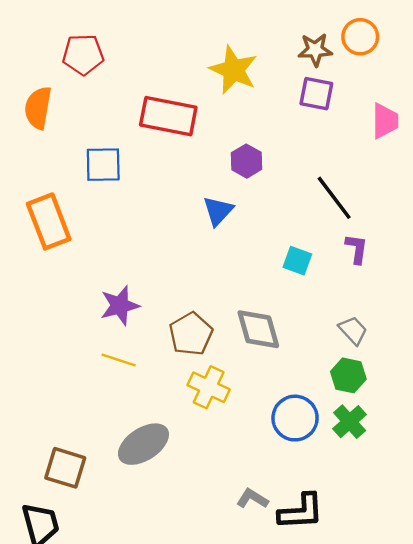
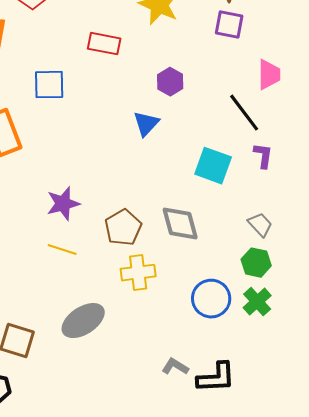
red rectangle: (168, 116) -> (104, 44), size x0.7
pink trapezoid: (385, 121) -> (269, 75), moved
cyan square: (297, 261) -> (213, 166), size x1.5
yellow cross: (209, 387) -> (138, 273), turned -32

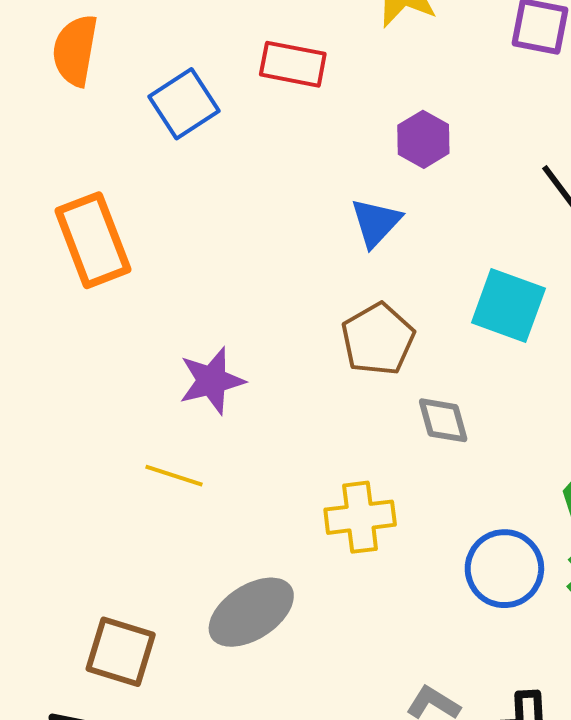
blue square: (49, 85) -> (184, 104), moved, turned -32
gray diamond: (180, 224) -> (443, 420), size x0.7
brown pentagon: (123, 228) -> (378, 339), moved
yellow line: (62, 250) -> (174, 476), moved

